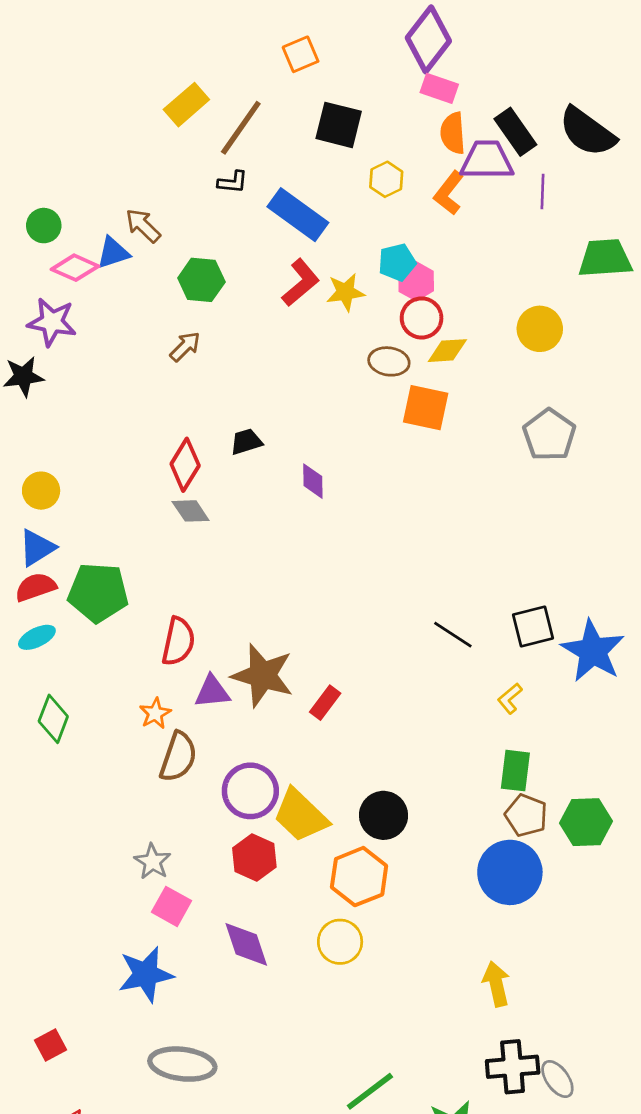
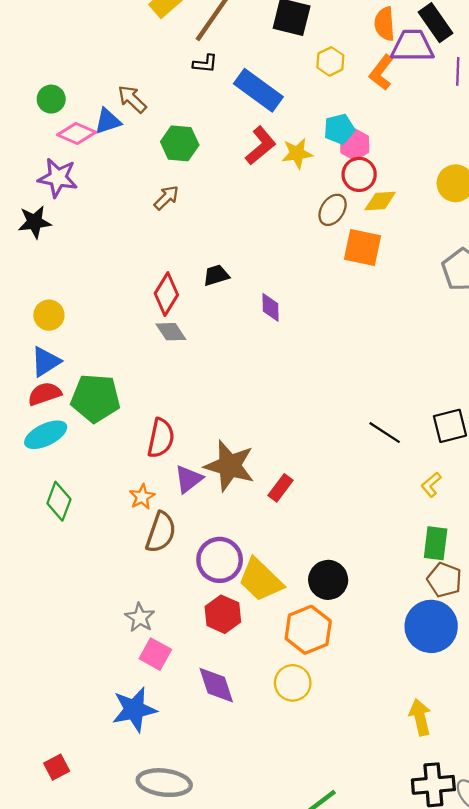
brown ellipse: (389, 361) -> (333, 210), turned -64
cyan ellipse: (37, 637) -> (46, 435), size x1.4
purple triangle: (212, 692) -> (189, 479), turned -32

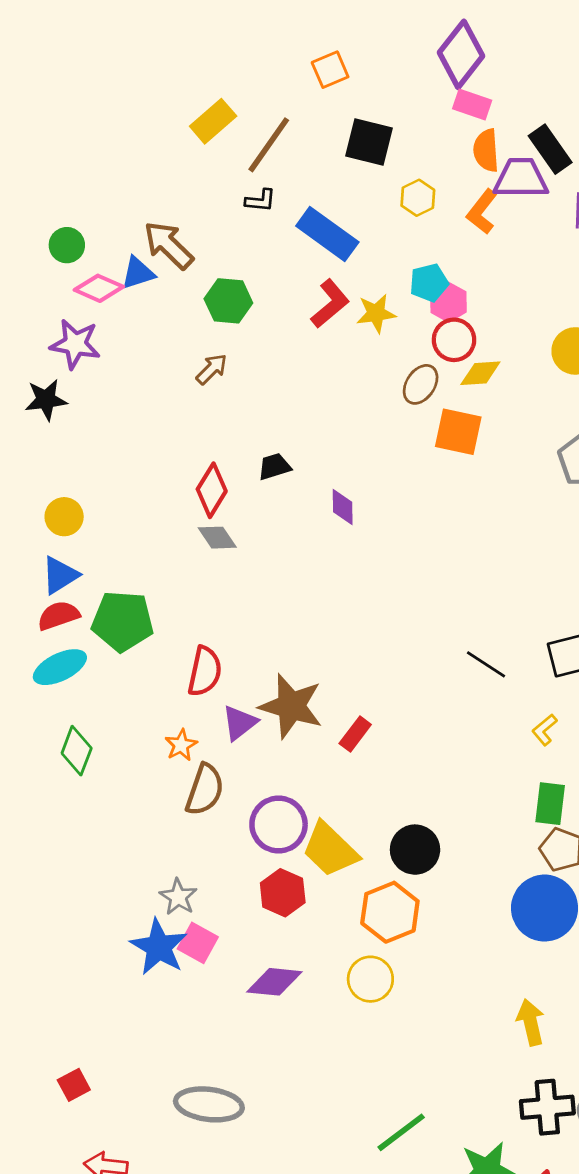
brown arrow: (132, 99) -> (169, 245), size x1.4
purple diamond: (216, 685) -> (274, 982), turned -66
blue star: (134, 709) -> (159, 947), moved, turned -30

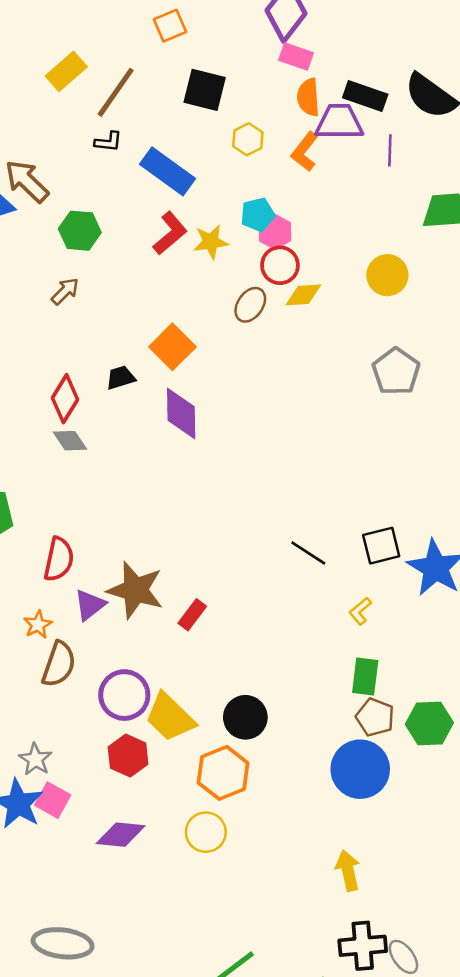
black rectangle: (550, 149) -> (365, 96), turned -36
orange square: (458, 432) -> (172, 347), moved, turned 33
purple diamond: (343, 507) -> (181, 413), size x1.6

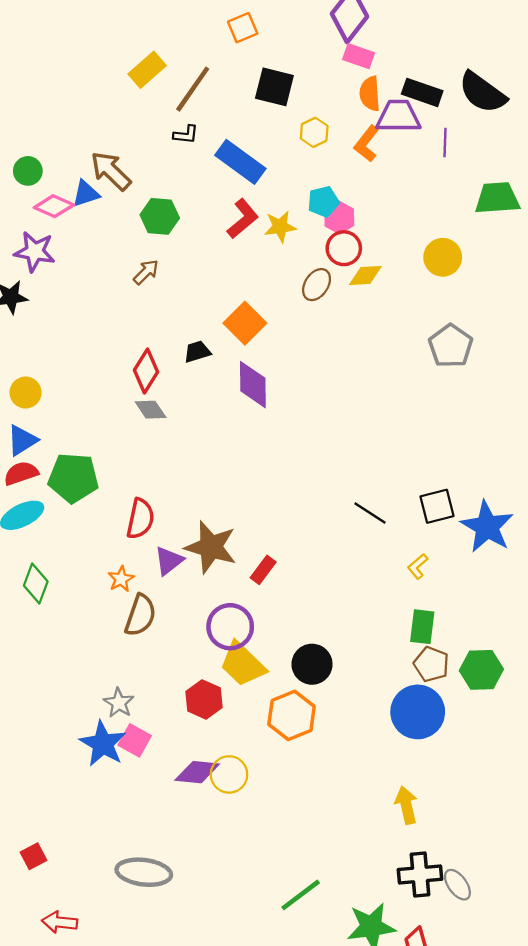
purple circle: (124, 695) -> (230, 627), moved
yellow circle: (206, 832) -> (229, 774), moved

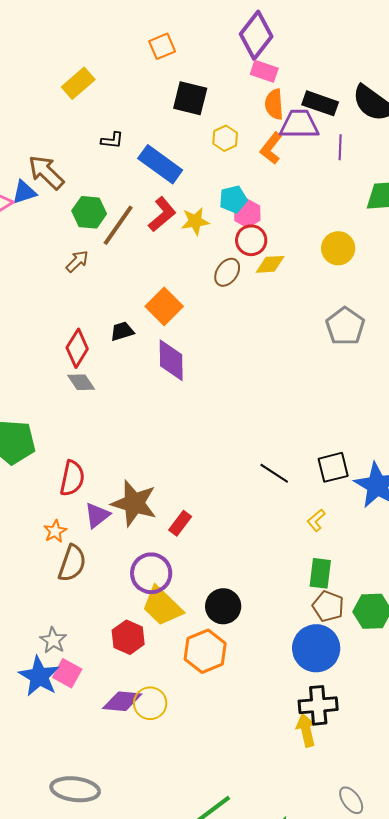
brown line: (193, 89) -> (118, 225), moved
black cross: (420, 874) -> (318, 705), moved

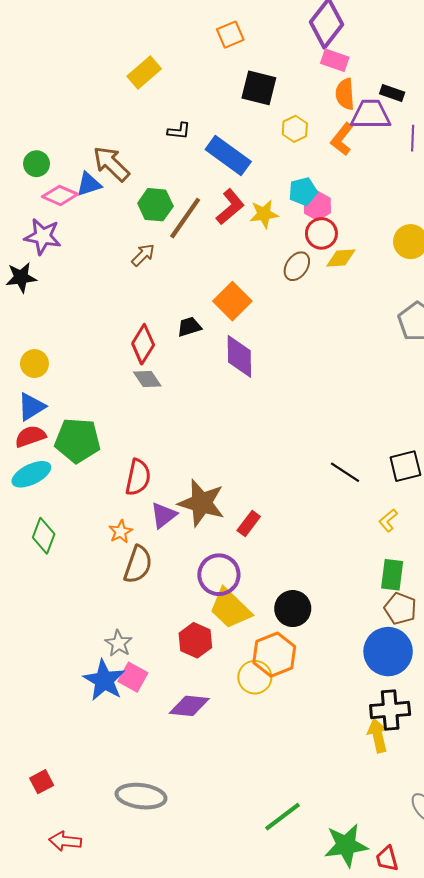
black rectangle: (320, 103) -> (392, 93), size x0.7
yellow circle: (150, 703) -> (255, 677), moved

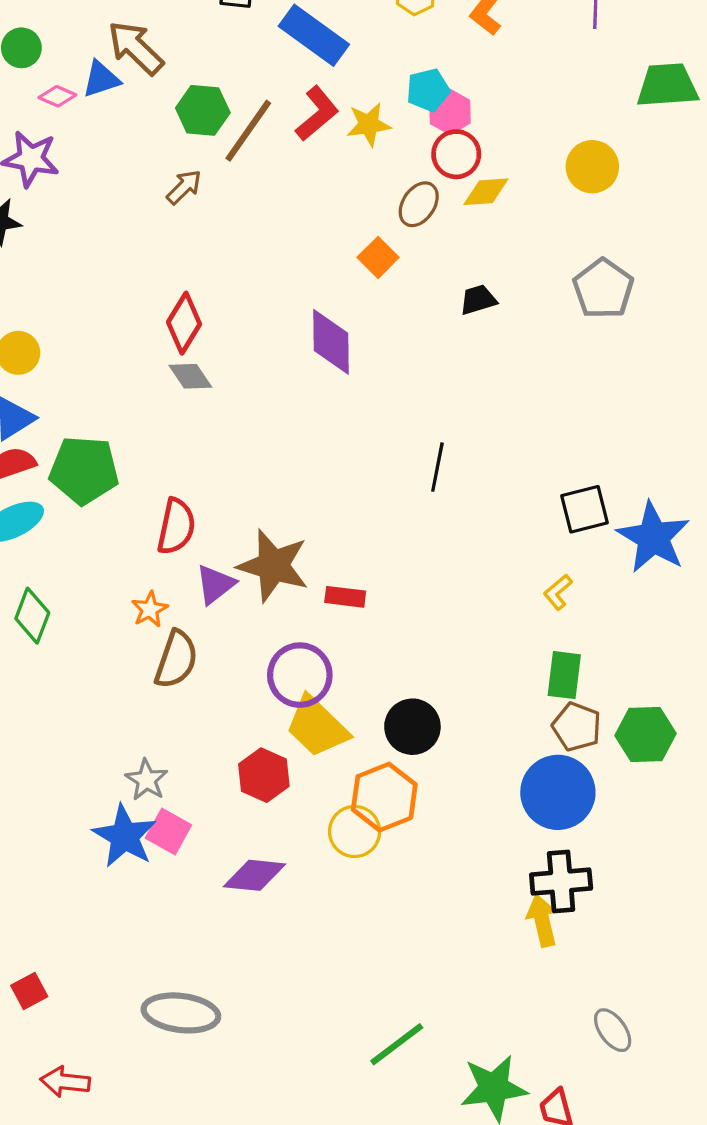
pink diamond: (60, 195) -> (57, 96), size x0.7
orange square: (232, 301) -> (378, 257), moved, size x0.7
black trapezoid: (189, 327) -> (478, 300), moved
black line: (345, 472) -> (437, 467), moved, turned 68
red rectangle: (249, 523) -> (345, 597), turned 60

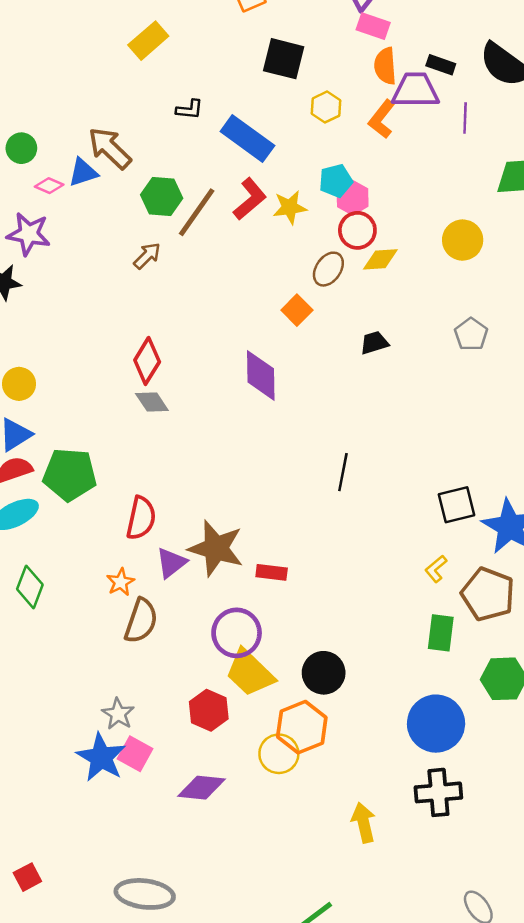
gray pentagon: (603, 289) -> (471, 334), size x0.7
brown pentagon: (577, 727) -> (488, 594), moved, size x1.4
yellow arrow: (542, 921) -> (363, 823), moved

